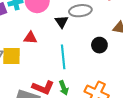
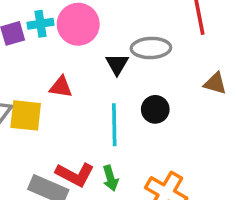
black circle: (99, 45) -> (155, 109), moved

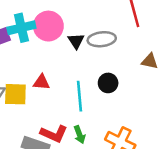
cyan cross: (41, 24) -> (21, 28), size x1.5
black triangle: (117, 64) -> (76, 41), moved
red triangle: (61, 87) -> (41, 82), moved

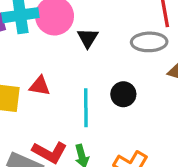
gray ellipse: (102, 39) -> (149, 42), moved

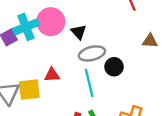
gray ellipse: (149, 42) -> (92, 53), moved

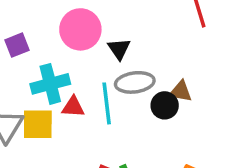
cyan cross: (26, 27) -> (50, 84), moved
brown triangle: (150, 41) -> (181, 91), moved
cyan line: (89, 83) -> (107, 103), moved

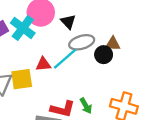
cyan cross: (50, 84) -> (23, 28), moved, turned -30
cyan line: (107, 103) -> (65, 59), turned 64

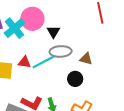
black circle: (104, 55) -> (75, 79), moved

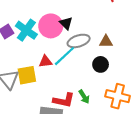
pink circle: (32, 19) -> (51, 26), moved

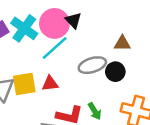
gray ellipse: (79, 41) -> (92, 65), moved
cyan line: (64, 56) -> (55, 48), moved
red triangle: (45, 61) -> (50, 84), moved

